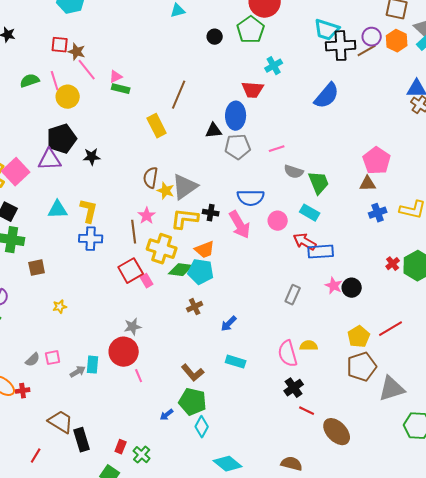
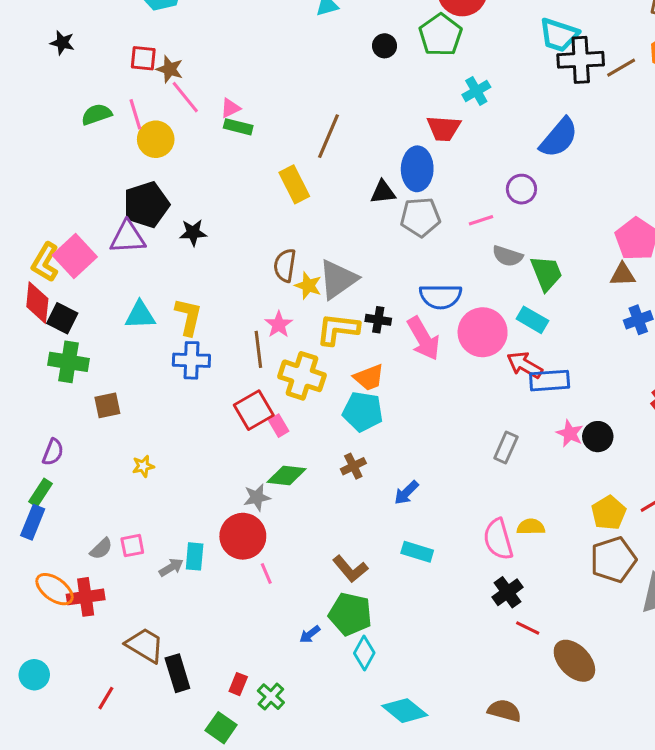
purple circle: (372, 37) -> (521, 189), moved
pink circle: (278, 221) -> (483, 332), size x1.6
green diamond: (181, 270) -> (286, 475), moved
red cross: (23, 391) -> (86, 597), size x1.6

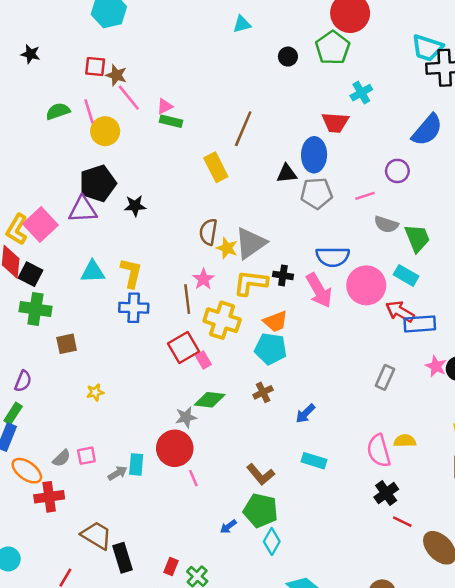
orange ellipse: (54, 589) -> (27, 471), moved

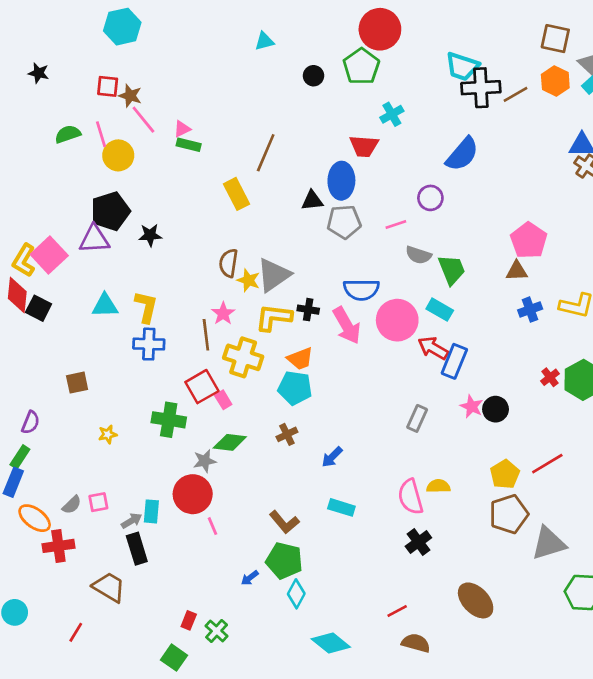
green cross: (35, 309) -> (169, 420), moved
blue rectangle: (420, 324) -> (454, 361), turned -64
red line: (402, 522) -> (397, 611), moved, turned -54
black rectangle: (123, 558) -> (137, 549), moved

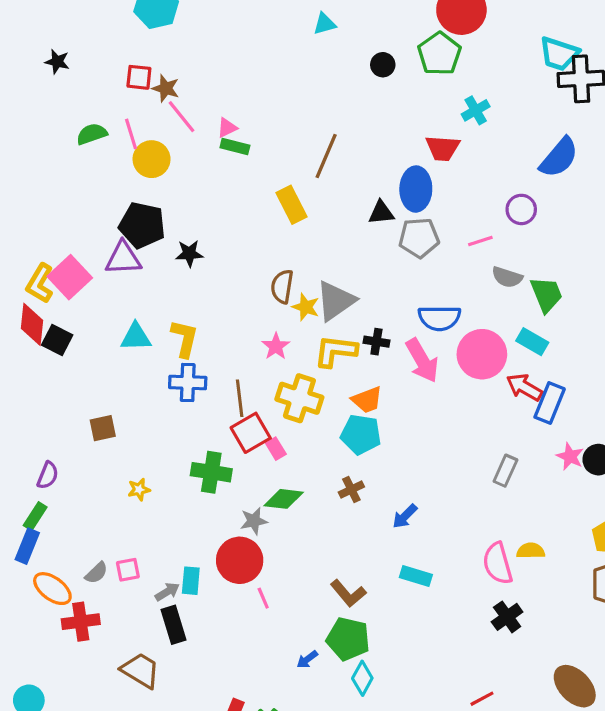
black pentagon: (110, 211) -> (142, 225), turned 30
brown line: (206, 335) -> (240, 398), moved

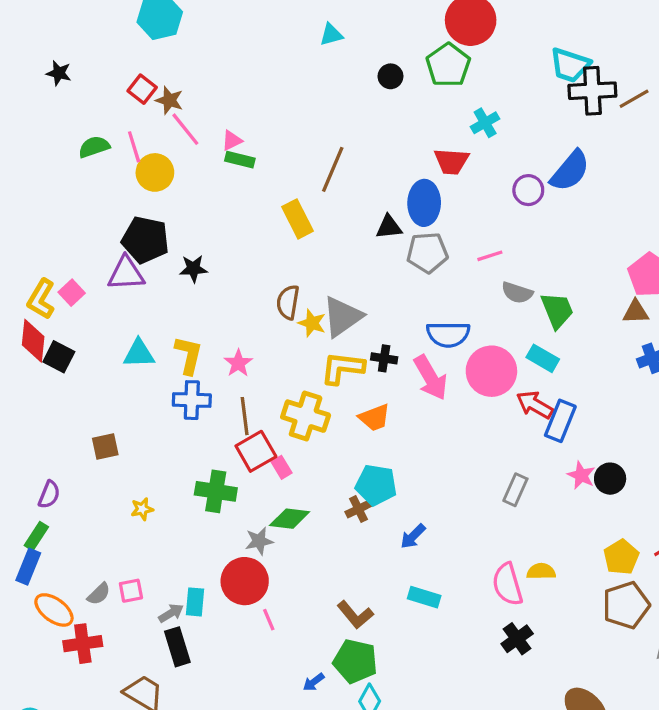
red square: (139, 77) -> (142, 89), turned 32
purple circle: (521, 209) -> (528, 190), moved
pink square: (70, 277) -> (72, 293), size x0.6
pink star: (276, 346) -> (238, 363), moved
cyan pentagon: (361, 434) -> (376, 485), moved

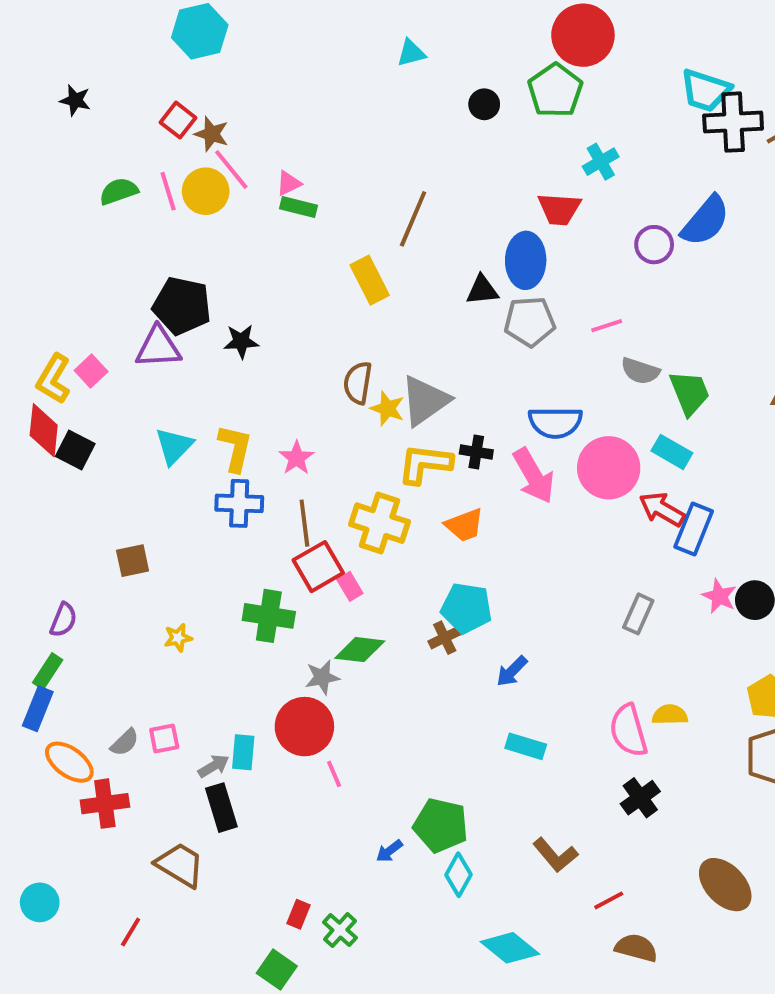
yellow circle: (155, 172) -> (206, 191), moved
cyan triangle: (139, 354) -> (174, 446), turned -44
brown L-shape: (355, 615) -> (555, 855), moved

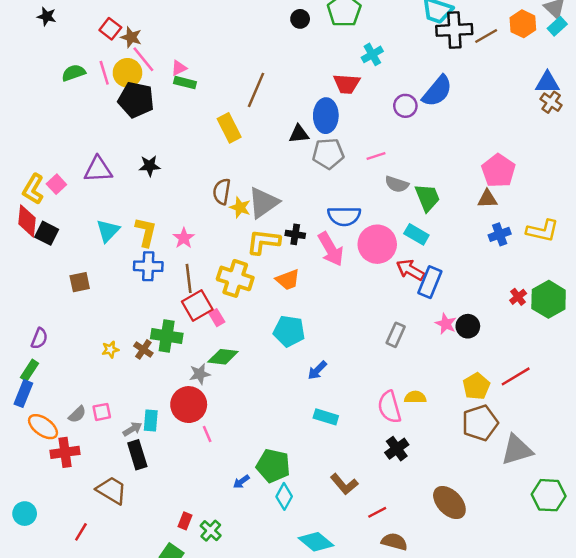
black pentagon: (182, 306) -> (136, 100), moved
brown square: (133, 561) -> (80, 282), moved
brown cross: (445, 638) -> (143, 349), moved, turned -30

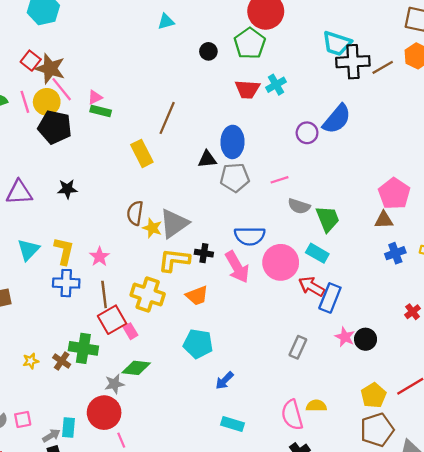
brown star: (131, 37) -> (50, 69), size x1.5
red trapezoid: (347, 84) -> (247, 89), moved

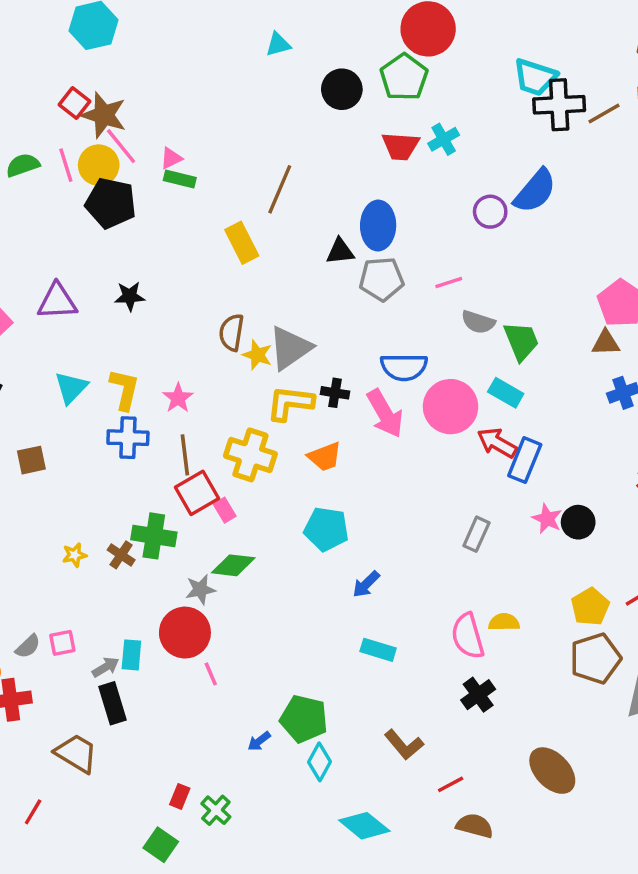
black circle: (208, 51) -> (342, 89), size x1.5

